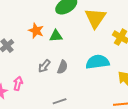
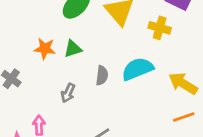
gray semicircle: (62, 67) -> (102, 75), moved

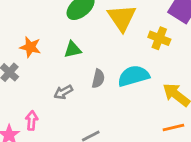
orange star: (45, 49) -> (30, 47), moved
gray arrow: (68, 93) -> (63, 92), turned 30

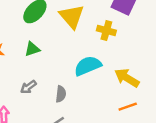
gray semicircle: (98, 79) -> (61, 94), moved

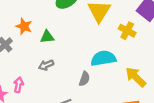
green triangle: (32, 49) -> (47, 37), moved
gray semicircle: (61, 94) -> (84, 79), moved

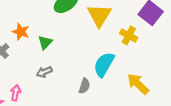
green triangle: (47, 37) -> (45, 42), turned -40
cyan semicircle: (103, 58) -> (104, 65), turned -50

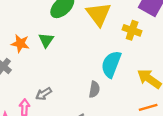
green triangle: (45, 42) -> (46, 40), moved
gray arrow: (44, 72) -> (44, 94), moved

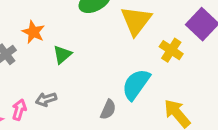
green triangle: (46, 40) -> (62, 55), moved

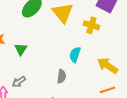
cyan semicircle: (136, 84) -> (75, 55), size x0.7

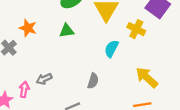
green triangle: (21, 49) -> (67, 31), moved, turned 40
cyan semicircle: (75, 55) -> (111, 49), moved

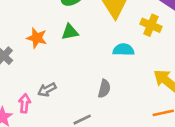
orange star: (28, 28) -> (37, 38), moved
cyan semicircle: (111, 49) -> (123, 50), turned 66

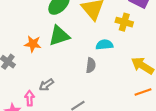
green triangle: (70, 32) -> (59, 36), size x1.5
gray semicircle: (104, 89) -> (91, 65), moved

